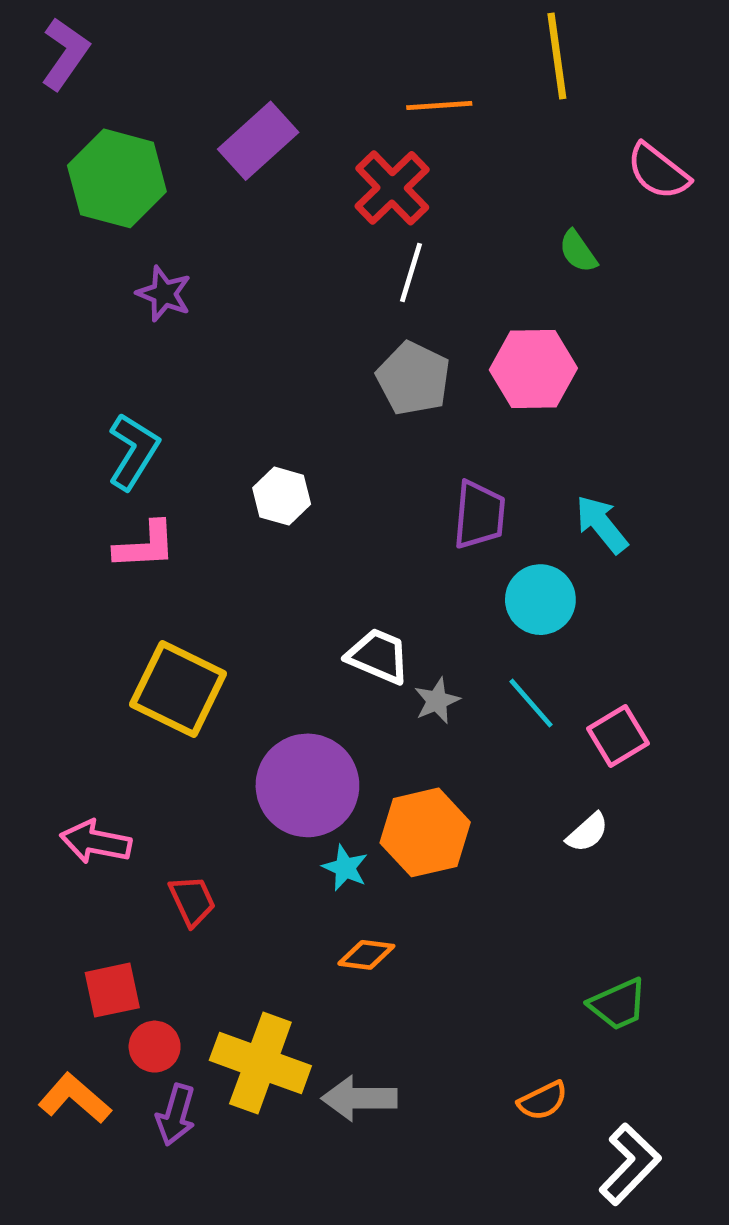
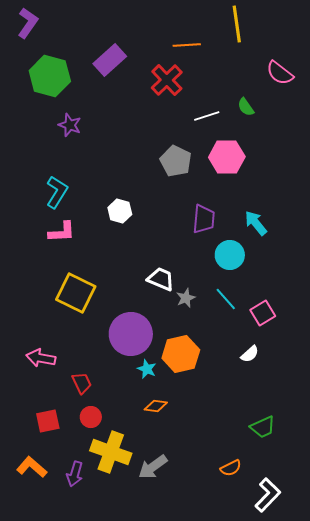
white line: (411, 273) -> (207, 116), moved, turned 55
red circle: (155, 1047) -> (91, 417), moved
gray arrow: (359, 1098) -> (153, 467), turned -36

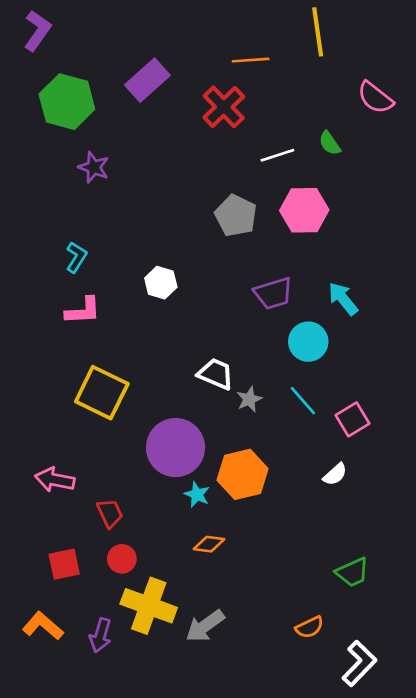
cyan L-shape: (57, 192) -> (76, 257), size x0.7
purple trapezoid: (204, 219) -> (273, 293), turned 68

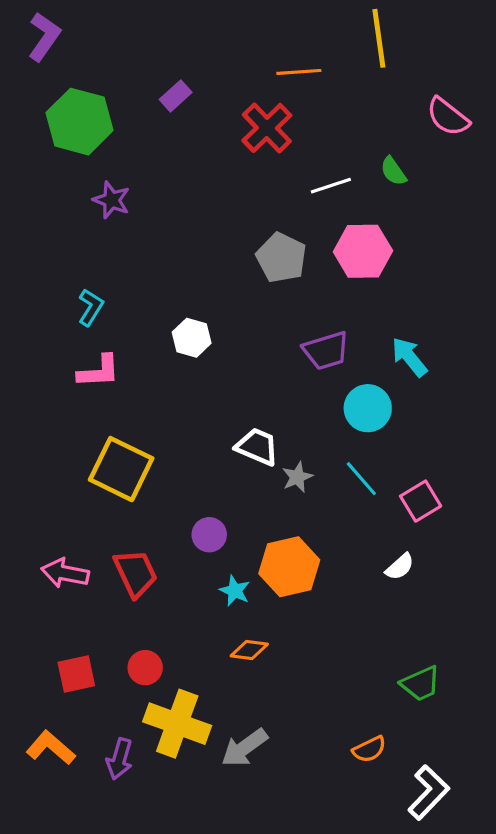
purple rectangle: (147, 80) -> (176, 96), size x0.6
purple circle: (176, 448) -> (209, 535), size x0.5
red trapezoid: (110, 513) -> (136, 573), moved, size x1.4

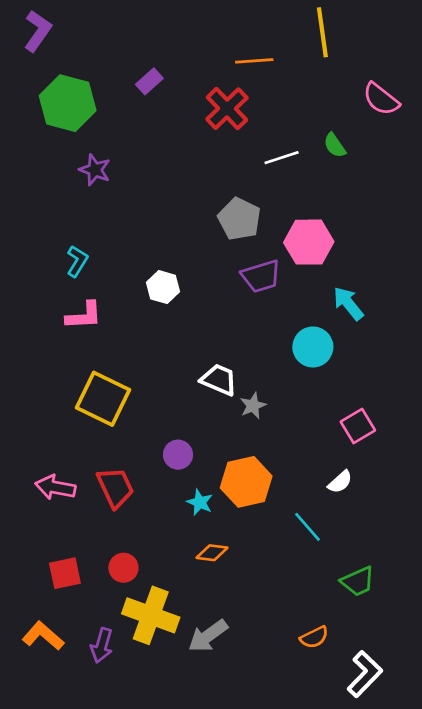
pink hexagon: (363, 251) -> (309, 242), moved
purple trapezoid: (326, 351) -> (261, 276), moved
cyan line: (361, 479) -> (307, 527), moved

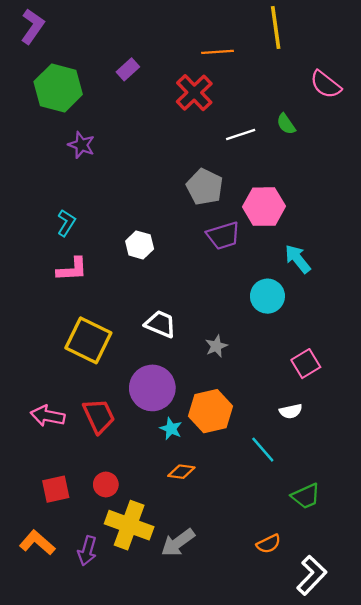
white trapezoid: (219, 380) -> (160, 324), moved
purple circle: (178, 455) -> (152, 388), size x1.8
white semicircle: (340, 482) -> (291, 411), turned 30

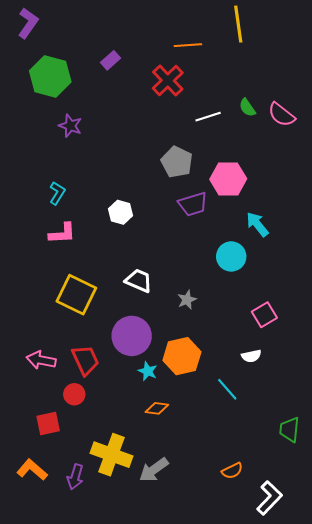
pink semicircle: (326, 84) -> (282, 115), moved
red circle: (106, 484) -> (74, 394), moved
green trapezoid: (306, 496) -> (290, 429), moved, turned 120

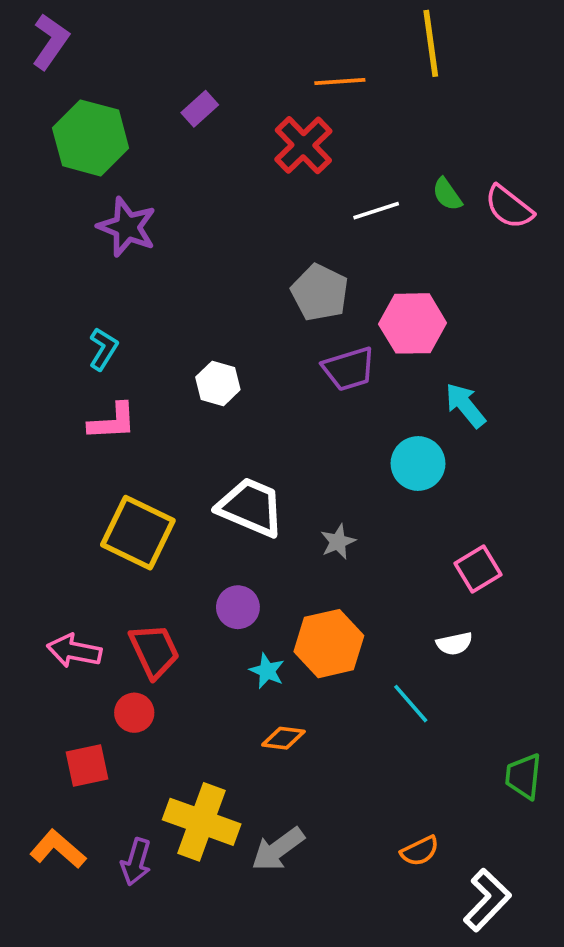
purple star: (70, 126) -> (127, 227), size x1.4
white trapezoid: (139, 281) -> (251, 507), size x1.4
purple circle: (132, 336) -> (238, 607), size x0.6

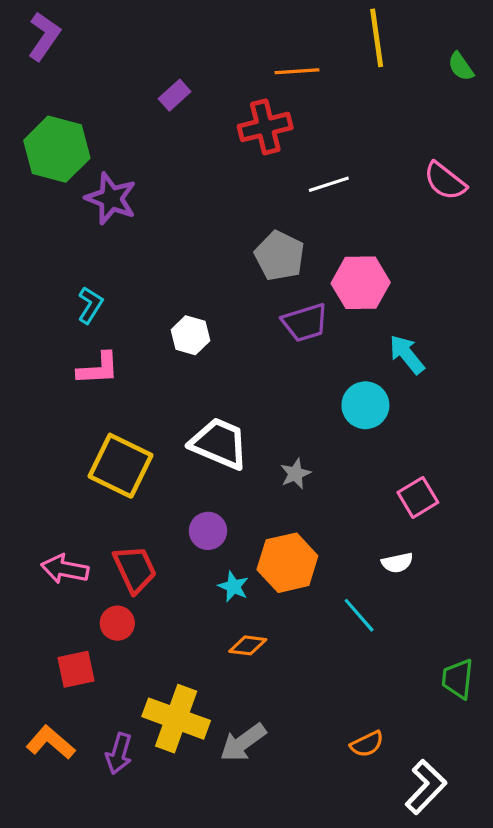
green hexagon: (91, 138) -> (57, 149), moved
red cross: (303, 145) -> (265, 127), turned 30
green semicircle: (447, 194) -> (461, 66), moved

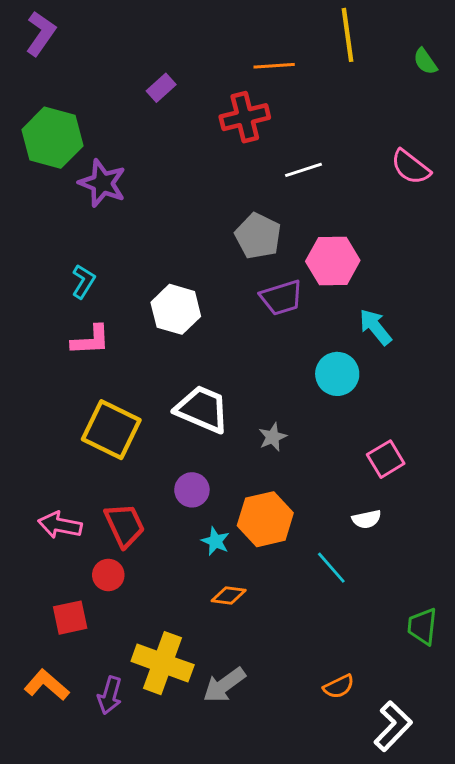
white hexagon: (190, 335) -> (176, 309), size x1.4

